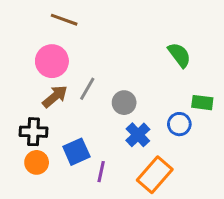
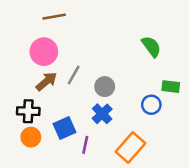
brown line: (64, 20) -> (54, 17), turned -30
blue cross: (138, 135) -> (102, 114), moved

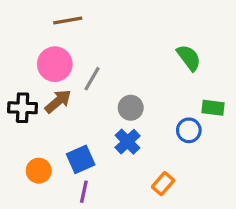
gray line: (74, 75) -> (92, 79), moved
black cross: (28, 111) -> (23, 108), moved
purple line: (85, 145) -> (84, 192), moved
orange rectangle: (131, 147) -> (163, 184), size x0.6

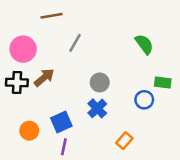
pink circle: (55, 64) -> (23, 49), moved
gray line: (92, 79) -> (75, 43), moved

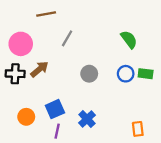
blue circle: (144, 100) -> (126, 74), moved
blue cross: (97, 108) -> (87, 119), moved
orange rectangle: (124, 141) -> (138, 129), moved, turned -48

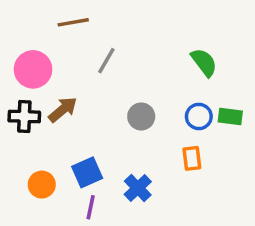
orange rectangle: (138, 129) -> (192, 158), moved

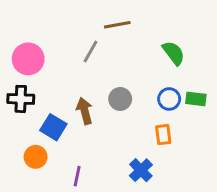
brown line: (73, 22) -> (117, 25), moved
brown arrow: (63, 110) -> (85, 111), moved, turned -65
blue square: (87, 172) -> (53, 127), moved, turned -35
blue cross: (138, 188) -> (141, 170), moved

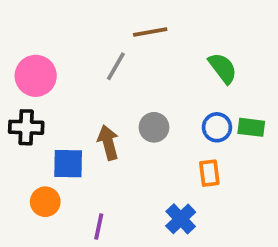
blue square: (53, 127) -> (68, 164), turned -30

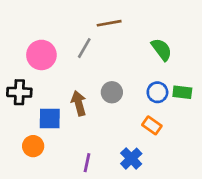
pink circle: (36, 76) -> (41, 55), moved
orange rectangle: (209, 173) -> (152, 125), turned -48
purple line: (99, 227) -> (87, 163), moved

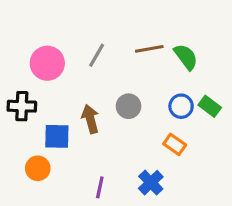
brown line: (109, 23) -> (149, 49), moved
green rectangle: (182, 92) -> (210, 106), turned 30

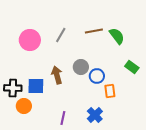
black cross: (22, 106) -> (13, 88), moved
blue circle: (181, 106) -> (97, 76), moved
orange rectangle: (175, 144) -> (110, 91), turned 48

